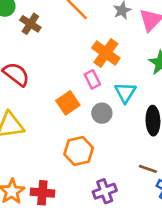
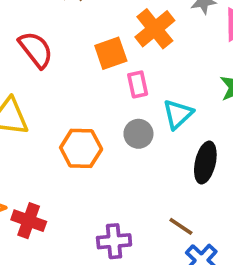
orange cross: (106, 53) -> (155, 29), moved
orange square: (68, 103) -> (111, 53), moved
orange hexagon: (79, 151) -> (81, 148), moved

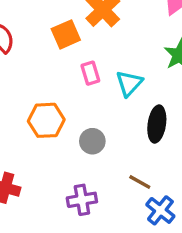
pink rectangle: (138, 84) -> (90, 73), moved
gray circle: (138, 134) -> (92, 141), moved

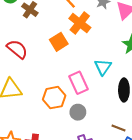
pink rectangle: (90, 73) -> (79, 83), moved, size x1.5
gray circle: (92, 141) -> (78, 112), moved

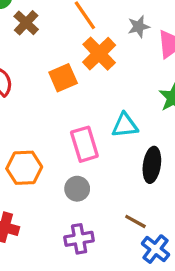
cyan triangle: (103, 67) -> (125, 125), turned 42
orange hexagon: (54, 98) -> (24, 168), moved

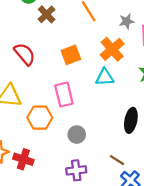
orange cross: (99, 54) -> (112, 49), moved
cyan triangle: (125, 125) -> (105, 77), moved
pink rectangle: (84, 144) -> (64, 94), moved

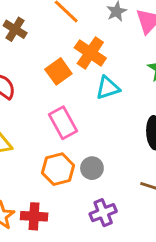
orange cross: (112, 49) -> (90, 53), moved
orange hexagon: (40, 118) -> (58, 169), moved

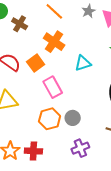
orange cross: (90, 53) -> (54, 42), moved
orange square: (58, 71) -> (36, 63), moved

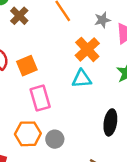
orange cross: (54, 42) -> (87, 49), moved

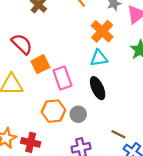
orange square: (27, 66) -> (40, 64), moved
black ellipse: (110, 122) -> (98, 88), moved, turned -30

